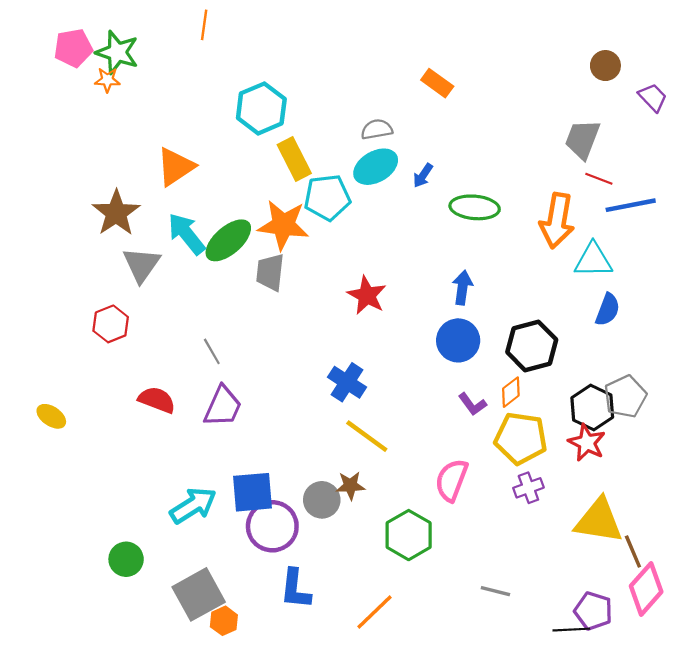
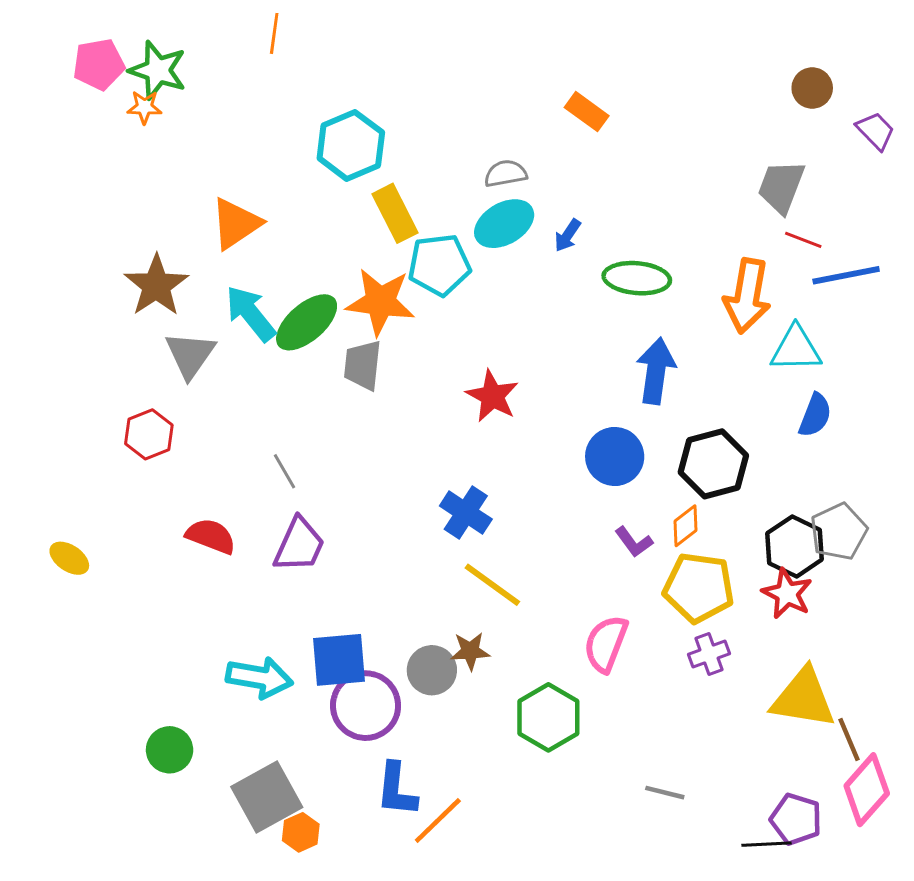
blue arrow: (463, 288) -> (656, 371), moved, size x1.4
cyan arrow: (193, 505) -> (259, 678), turned 42
orange line: (375, 612) -> (438, 821), moved

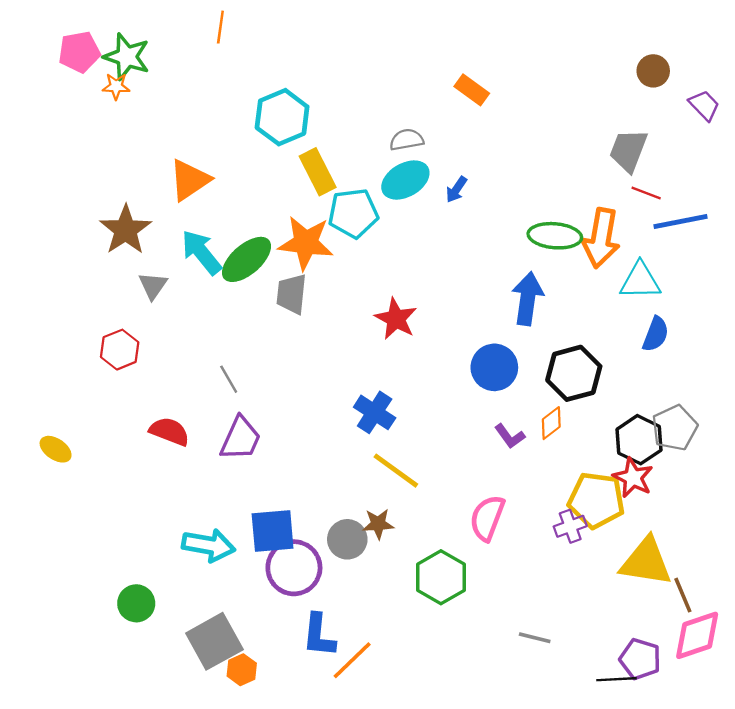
green ellipse: (637, 278) -> (555, 236), moved
gray triangle: (190, 355) -> (153, 286), size x0.7
yellow pentagon: (699, 588) -> (596, 500), moved
pink diamond: (867, 790) -> (697, 635), turned 30

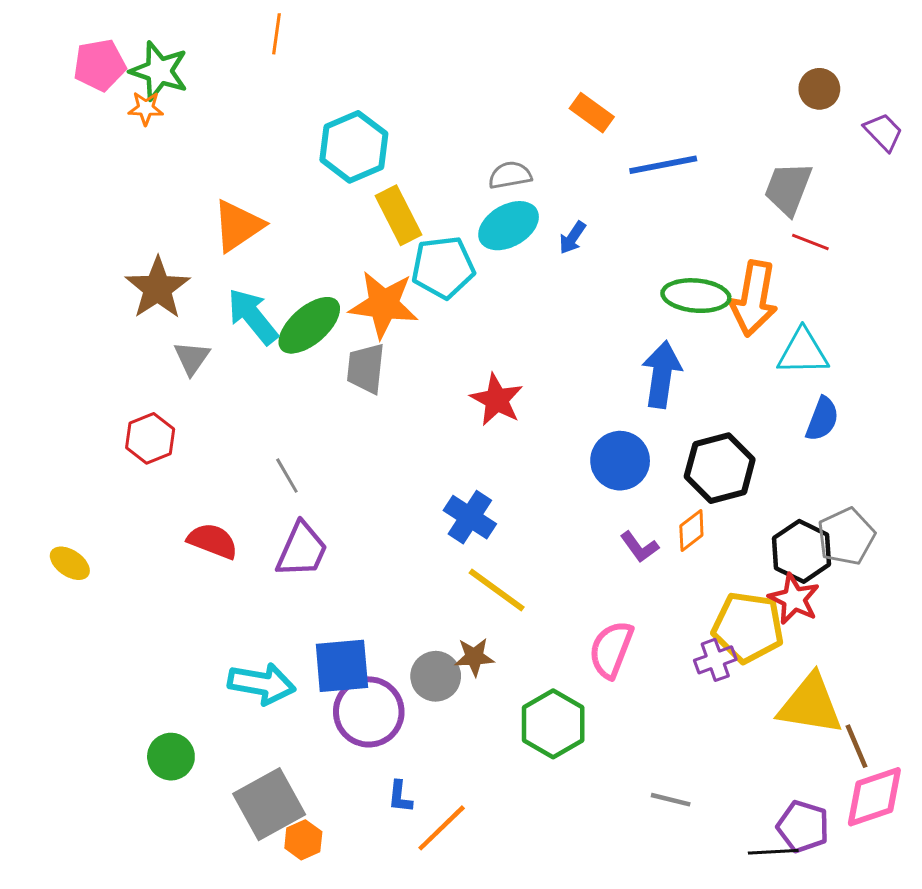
blue line: (681, 222) -> (663, 165), moved
blue L-shape: (319, 635) -> (400, 797), size x0.6

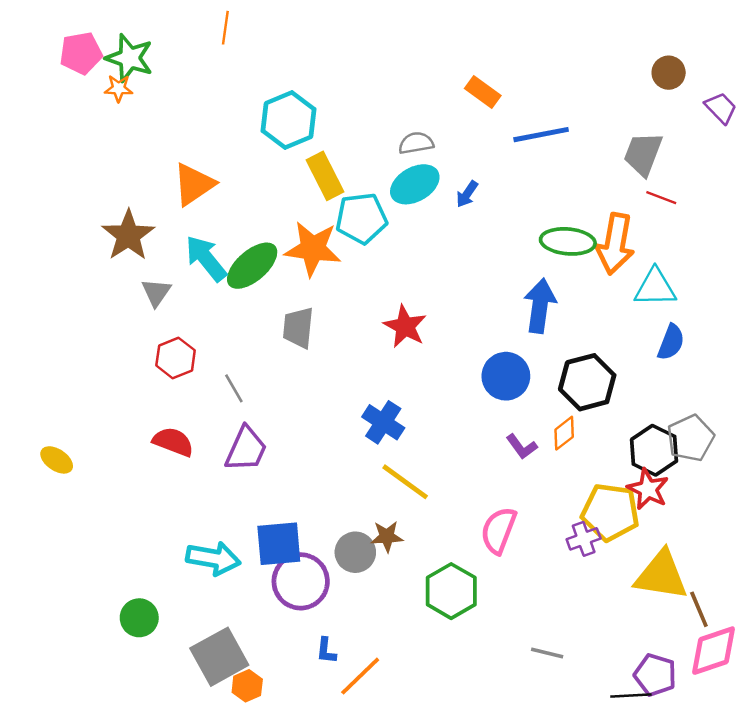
gray trapezoid: (366, 368) -> (298, 328), moved
red hexagon: (150, 438) -> (176, 358), moved

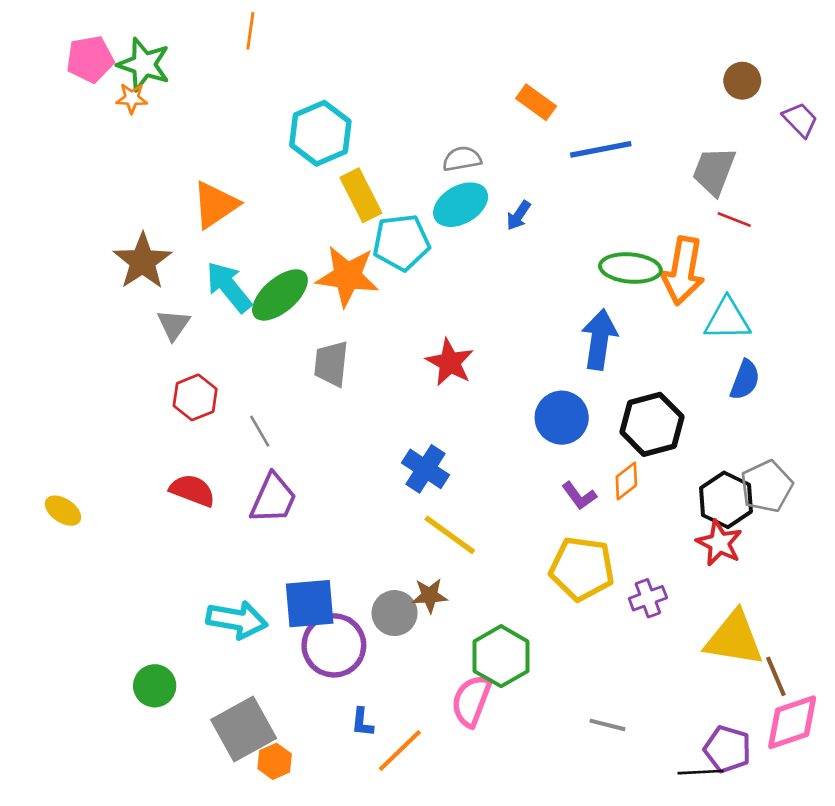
yellow pentagon: (610, 512) -> (582, 569), moved
pink semicircle: (499, 530) -> (471, 701), moved

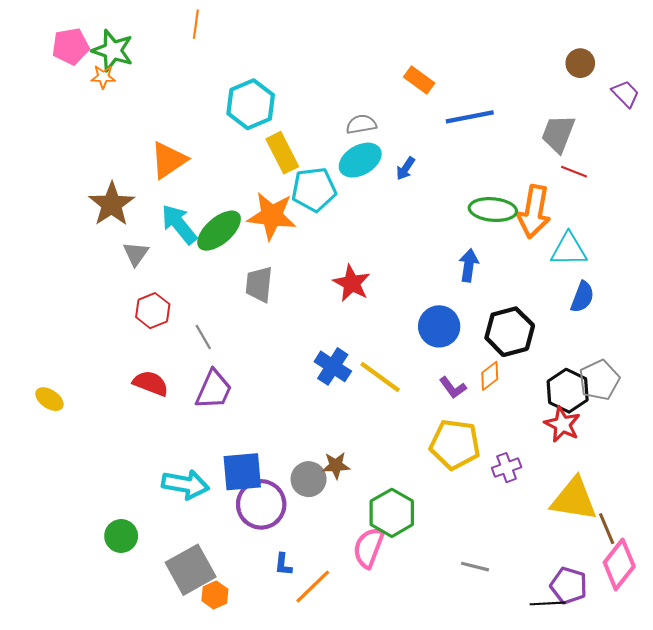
blue arrow: (599, 339) -> (469, 265), size x0.7
yellow line: (450, 535) -> (380, 377), moved
pink diamond: (792, 722) -> (619, 564), turned -33

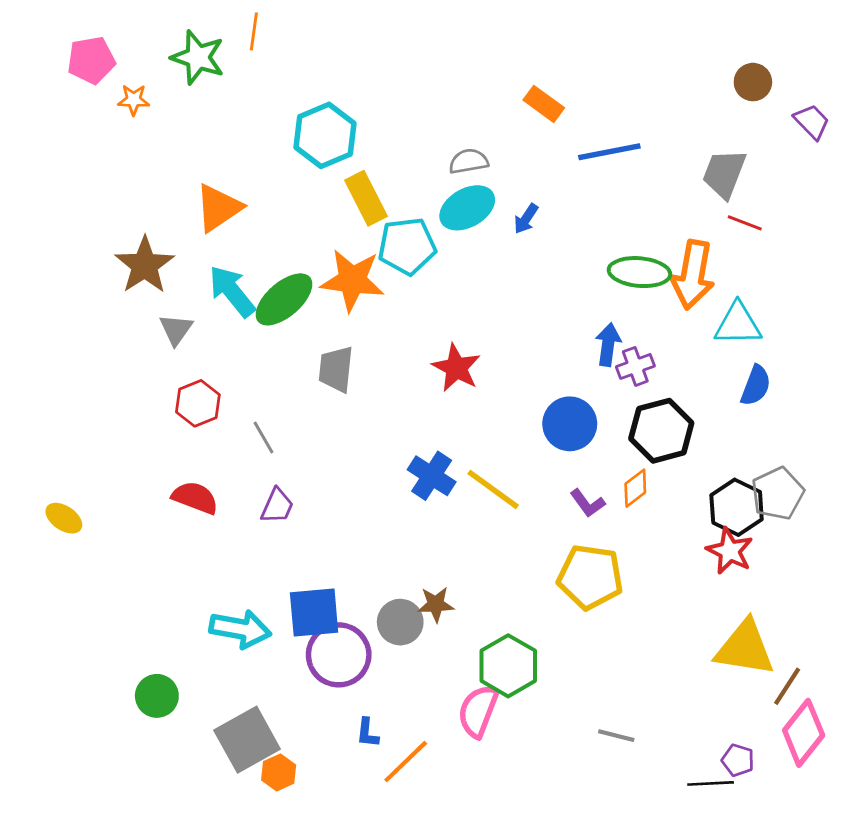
green star: (113, 51) -> (198, 57), moved
purple trapezoid: (214, 390) -> (277, 506), size x0.7
purple cross: (507, 468) -> (635, 366), moved
brown line: (607, 529) -> (787, 686), turned 56
purple pentagon: (569, 585) -> (738, 760), size x0.7

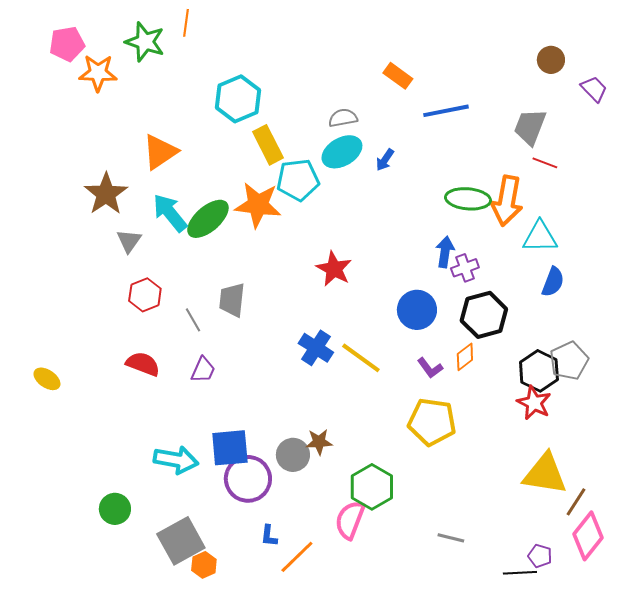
orange star: (134, 100) -> (98, 73), size x1.6
gray trapezoid: (336, 369) -> (232, 300), moved

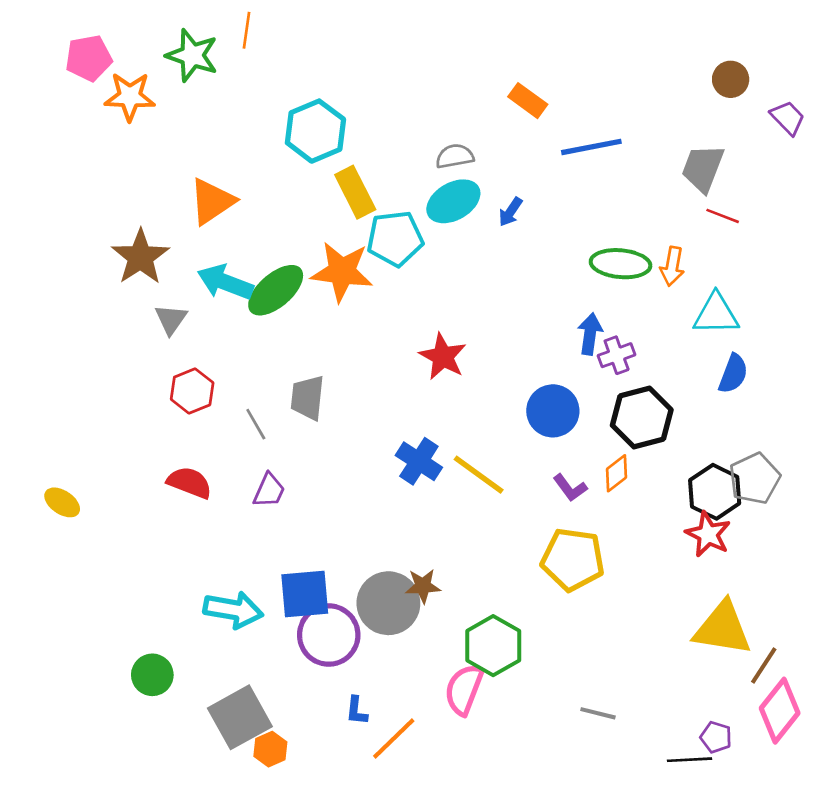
orange arrow: (507, 201) -> (672, 266), size x0.6
cyan arrow: (170, 213) -> (225, 282), turned -30
gray circle: (293, 455) -> (388, 603), size x1.4

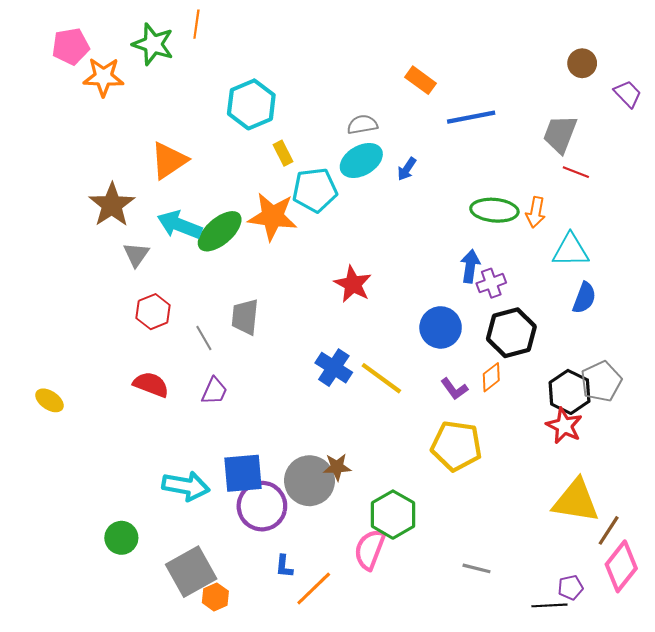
yellow rectangle: (355, 192) -> (283, 153), size x0.6
purple pentagon: (716, 737) -> (571, 587), turned -30

